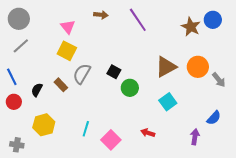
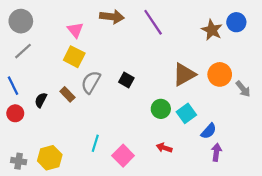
brown arrow: (101, 15) -> (112, 17), size x1.5
green circle: (130, 88) -> (161, 109), moved
blue semicircle: (214, 118) -> (209, 131), moved
yellow hexagon: (44, 125) -> (50, 158), moved

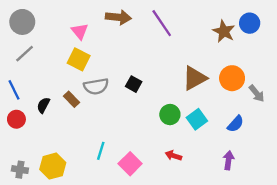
gray semicircle: (91, 82) -> (96, 86), turned -130
blue semicircle: (209, 131) -> (236, 124), moved

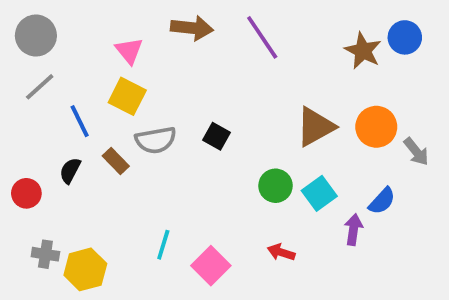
blue line: (14, 90) -> (80, 121), moved
purple arrow: (229, 160) -> (353, 229), moved
gray cross: (20, 170) -> (45, 254), moved

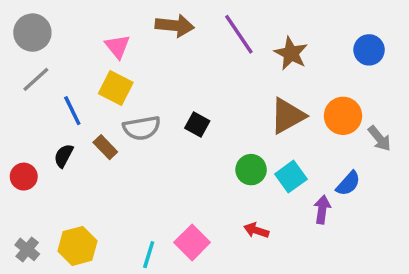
blue circle: (405, 37) -> (369, 50), moved
brown star: (363, 51) -> (291, 53), moved
cyan line: (163, 245) -> (149, 255), moved
gray cross: (45, 254) -> (27, 249), moved, turned 30

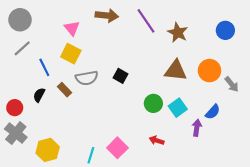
brown triangle: (287, 116) -> (176, 71), turned 35
gray cross: (27, 249) -> (16, 133), moved, size x1.5

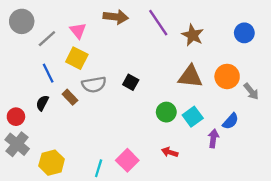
gray line: (22, 48) -> (47, 39), moved

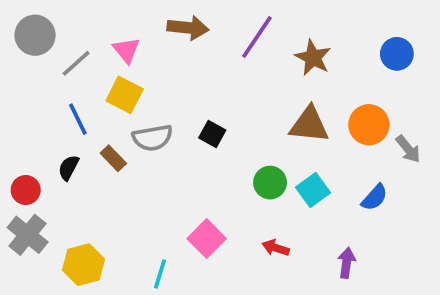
purple line: (158, 23) -> (257, 37), turned 68
purple arrow: (213, 138) -> (347, 263), moved
pink square: (127, 160) -> (207, 239), moved

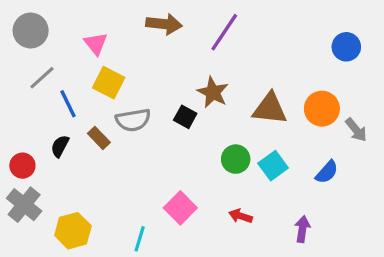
pink triangle: (126, 50) -> (96, 44), moved
brown star: (313, 58) -> (213, 92), moved
gray line: (76, 63) -> (42, 78), moved

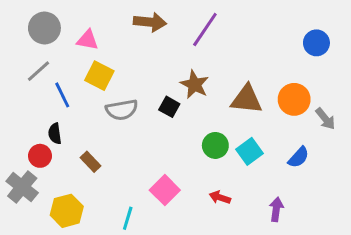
gray circle: (31, 31) -> (44, 28), moved
pink triangle: (96, 44) -> (88, 40), turned -40
brown rectangle: (99, 138) -> (91, 162), moved
black semicircle: (60, 146) -> (55, 134), turned -36
red circle: (22, 166) -> (40, 156), moved

